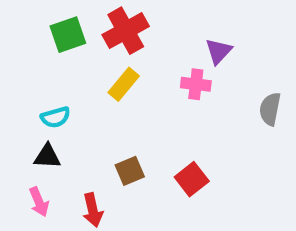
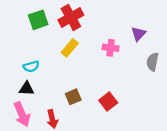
purple triangle: (219, 51) -> (139, 34), moved
pink arrow: (39, 202) -> (22, 114), size x1.5

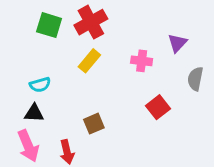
green square: (38, 20) -> (49, 25), turned 36
red square: (108, 101) -> (158, 107), moved

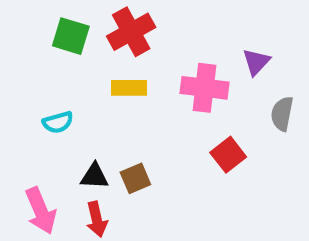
yellow rectangle: (89, 61) -> (129, 88), turned 50
pink cross: (142, 61) -> (204, 88), size x1.5
black triangle: (34, 113) -> (95, 176), moved

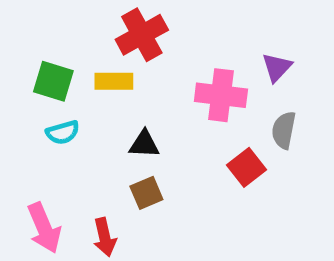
green square: (71, 36) -> (53, 81), moved
yellow rectangle: (129, 88) -> (114, 81), moved
gray semicircle: (282, 114) -> (284, 130), moved
black triangle: (95, 176) -> (144, 144), moved

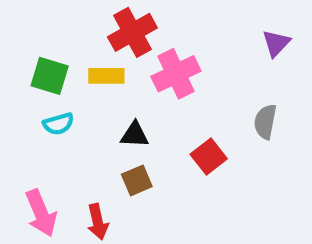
purple triangle: (277, 67) -> (276, 43), moved
pink cross: (221, 95) -> (176, 74), moved, turned -33
red square: (247, 167) -> (209, 156), moved

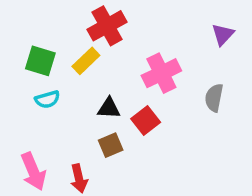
pink cross: (176, 74) -> (161, 73), moved
yellow rectangle: (106, 76) -> (86, 61), turned -44
red square: (209, 156) -> (146, 121), moved

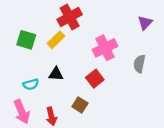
cyan semicircle: (47, 99) -> (31, 84), moved
black triangle: (109, 108) -> (56, 74), moved
brown square: (111, 145) -> (80, 105), moved, turned -35

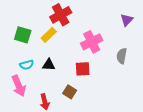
red square: (95, 79) -> (83, 69), turned 35
cyan semicircle: (31, 84) -> (27, 65), moved
pink arrow: (22, 112) -> (19, 86), moved

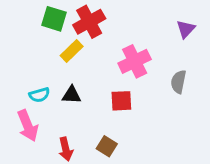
green square: (23, 35) -> (54, 19), moved
brown square: (70, 92) -> (107, 146), moved

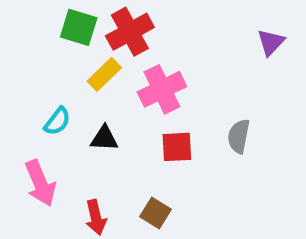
pink cross: (135, 61) -> (162, 89), moved
gray semicircle: (178, 82) -> (239, 136), moved
cyan semicircle: (39, 95) -> (57, 121), moved, turned -36

